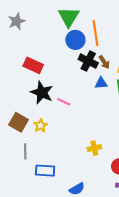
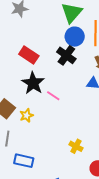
black cross: (88, 61) -> (66, 55), moved
yellow cross: (94, 148) -> (76, 146), turned 32

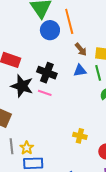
black cross: (66, 55) -> (47, 73), moved
yellow star: (26, 115) -> (27, 148), moved

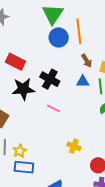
black star: (22, 86) -> (23, 89), turned -30
pink line: (45, 93) -> (54, 108), moved

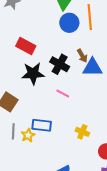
brown arrow: (87, 61) -> (82, 56), moved
blue triangle: (83, 82) -> (93, 67), size x1.5
blue rectangle: (24, 167) -> (42, 125), moved

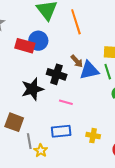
blue circle: (69, 23) -> (38, 41), moved
red rectangle: (26, 46) -> (25, 46), moved
blue rectangle: (42, 125) -> (61, 131), moved
gray line: (13, 131) -> (29, 141), moved

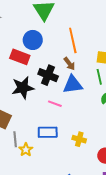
orange line: (76, 22) -> (73, 40), moved
red rectangle: (25, 46) -> (20, 57), moved
blue triangle: (89, 70) -> (73, 85), moved

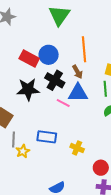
blue circle: (33, 40) -> (49, 55), moved
pink line: (55, 104) -> (63, 103), moved

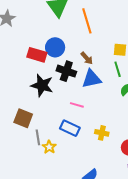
orange line: (84, 49) -> (87, 21), moved
black star: (28, 89) -> (42, 85), turned 30
pink line: (63, 103) -> (77, 105), moved
blue rectangle: (47, 137) -> (70, 128), turned 30

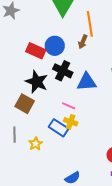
brown arrow: (87, 58) -> (83, 42), moved, turned 56
brown square: (23, 118) -> (25, 104), moved
yellow cross: (102, 133) -> (71, 122), moved
gray line: (38, 137) -> (15, 135), moved

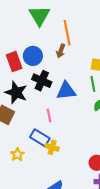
red rectangle: (36, 51) -> (14, 62), turned 48
pink line: (69, 106) -> (49, 115), turned 56
yellow cross: (71, 122) -> (52, 147), moved

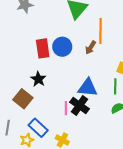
black cross: (42, 81) -> (79, 106), moved
black star: (16, 93) -> (38, 79), size x0.7
blue rectangle: (40, 138) -> (38, 128), moved

